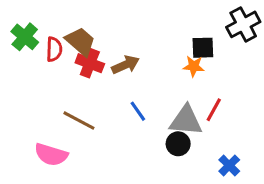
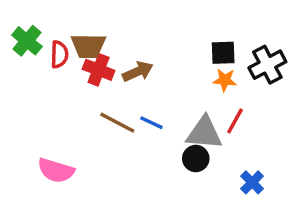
black cross: (243, 24) -> (267, 65), moved
brown trapezoid: (80, 42) -> (88, 46), turned 140
orange star: (194, 66) -> (225, 80), moved
blue line: (138, 111) -> (151, 123), turned -30
brown line: (79, 121) -> (117, 123), moved

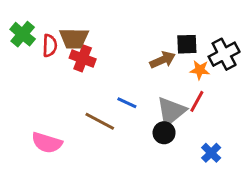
brown arrow: (138, 72) -> (163, 60), moved
orange star: (225, 80) -> (200, 70), moved
brown line: (117, 123) -> (100, 121), moved
gray triangle: (204, 133) -> (171, 111), turned -44

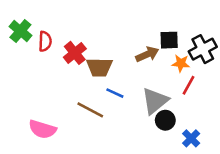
brown trapezoid: (74, 38) -> (99, 67), moved
red cross: (83, 58) -> (75, 53), turned 30
red line: (197, 101) -> (189, 85), moved
black circle: (164, 133) -> (165, 120), moved

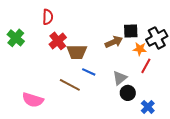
green cross: (20, 31) -> (16, 38), moved
red semicircle: (45, 41) -> (48, 17), moved
gray triangle: (155, 101) -> (120, 78), size x0.7

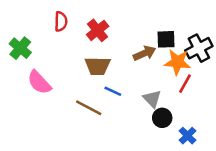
red cross: (58, 41) -> (98, 30), moved
orange star: (140, 49) -> (177, 62), size x1.5
gray triangle: (120, 78) -> (152, 99), turned -35
pink semicircle: (33, 100) -> (39, 82), moved, turned 30

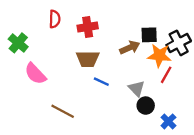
red cross: (98, 30) -> (88, 27), turned 30
brown line: (89, 108) -> (63, 111), moved

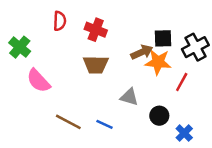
red cross: (88, 27) -> (96, 30), turned 30
orange star: (159, 55) -> (158, 62), moved
blue line: (101, 82) -> (104, 124), moved
gray triangle: (137, 88) -> (129, 97), moved, turned -30

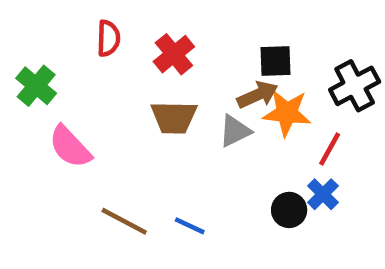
red cross: (96, 30) -> (174, 54), turned 30
black square: (163, 38) -> (276, 61), moved
gray triangle: (129, 97) -> (235, 131), moved, turned -42
blue cross: (184, 133) -> (323, 194), moved

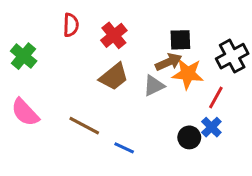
brown trapezoid: (174, 117) -> (114, 77), turned -40
pink semicircle: (70, 147) -> (25, 112), moved
brown line: (124, 221) -> (84, 126), moved

